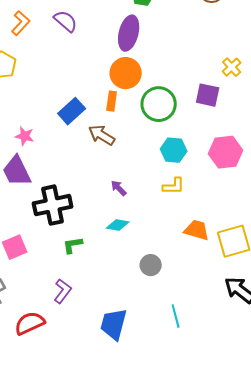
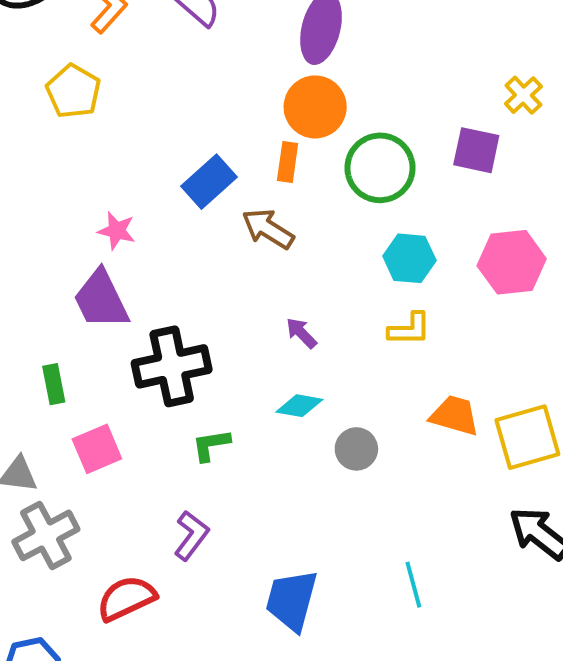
gray circle: (151, 265) -> (356, 449), moved

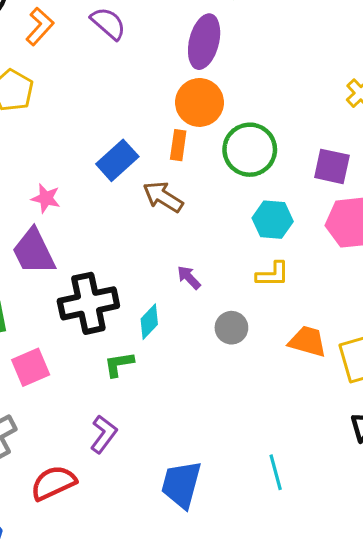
purple square: (476, 150) -> (332, 166), moved
cyan diamond: (299, 406) -> (149, 322), moved, turned -56
gray circle: (356, 449) -> (231, 328), moved

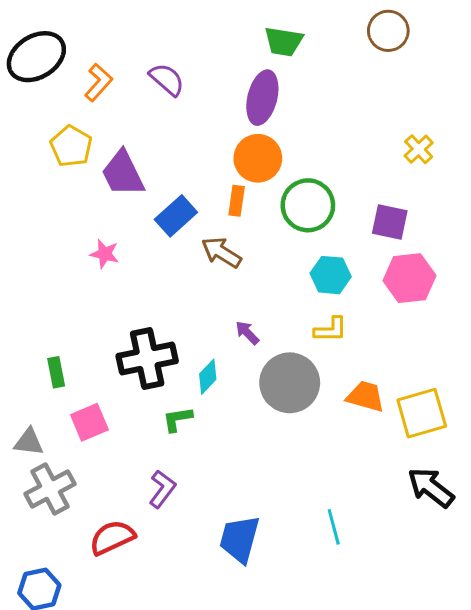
purple trapezoid: (34, 252) -> (123, 173), moved
gray circle: (231, 328) -> (290, 383), size x1.8

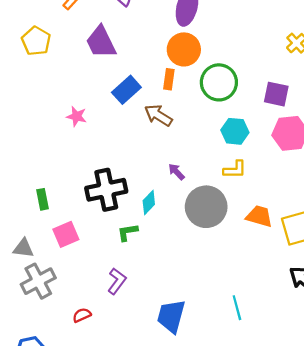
yellow pentagon: (71, 146) -> (36, 41), moved
purple trapezoid: (123, 173) -> (101, 42), moved
red semicircle: (112, 538) -> (82, 315), size x0.6

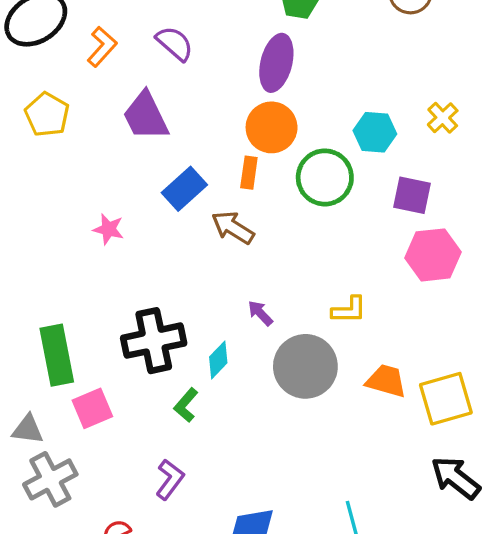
cyan hexagon: (235, 131) -> (375, 132), moved
green rectangle: (42, 199) -> (57, 355), size x1.8
green L-shape: (128, 232) -> (186, 405), turned -40

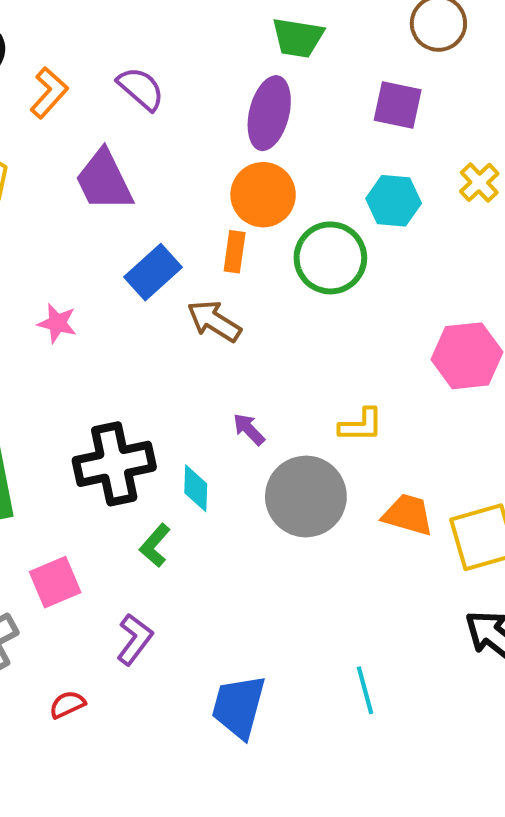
purple square: (412, 195) -> (398, 105), moved
cyan diamond: (218, 360) -> (196, 488), turned -42
pink square: (92, 408) -> (55, 582), moved

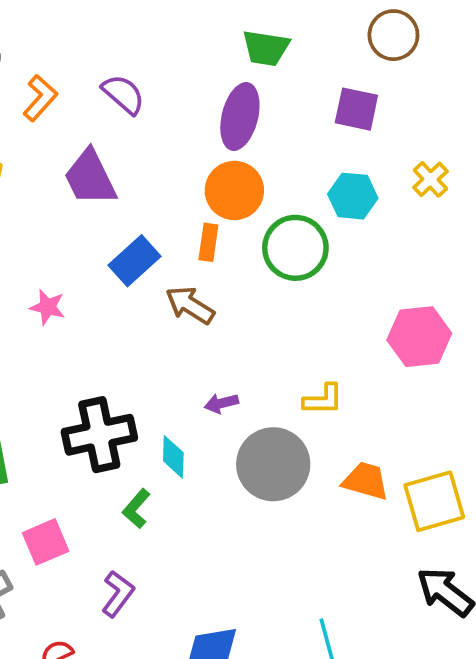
purple arrow: (249, 429) -> (221, 403), turned -60

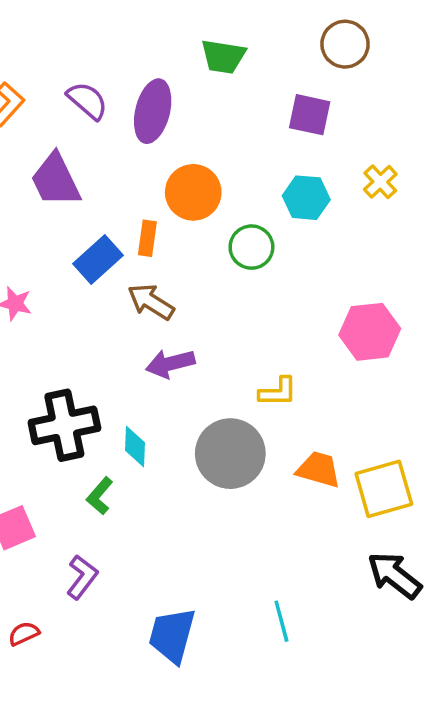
purple ellipse: (240, 116) -> (153, 111), moved
orange rectangle: (208, 242) -> (147, 238), moved
green circle: (295, 248) -> (251, 247), size x0.7
purple arrow: (221, 403) -> (170, 364), moved, size x1.5

